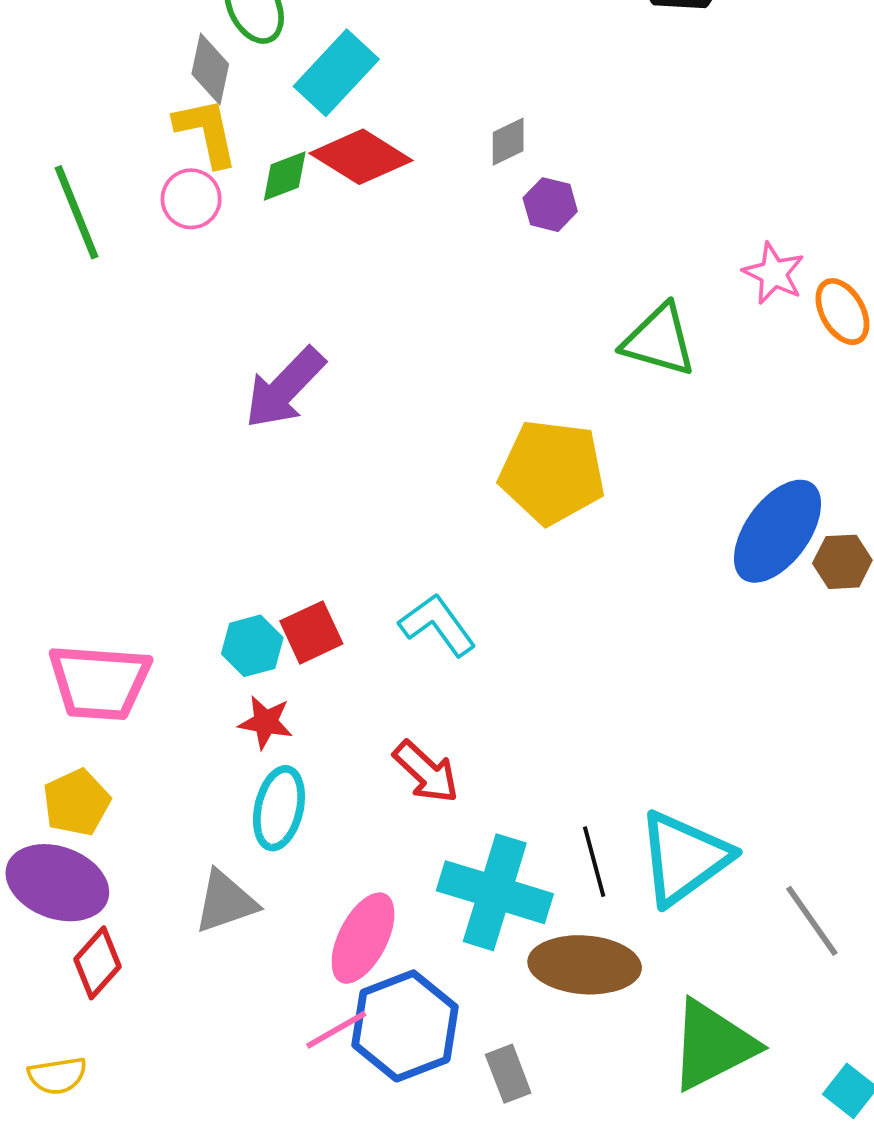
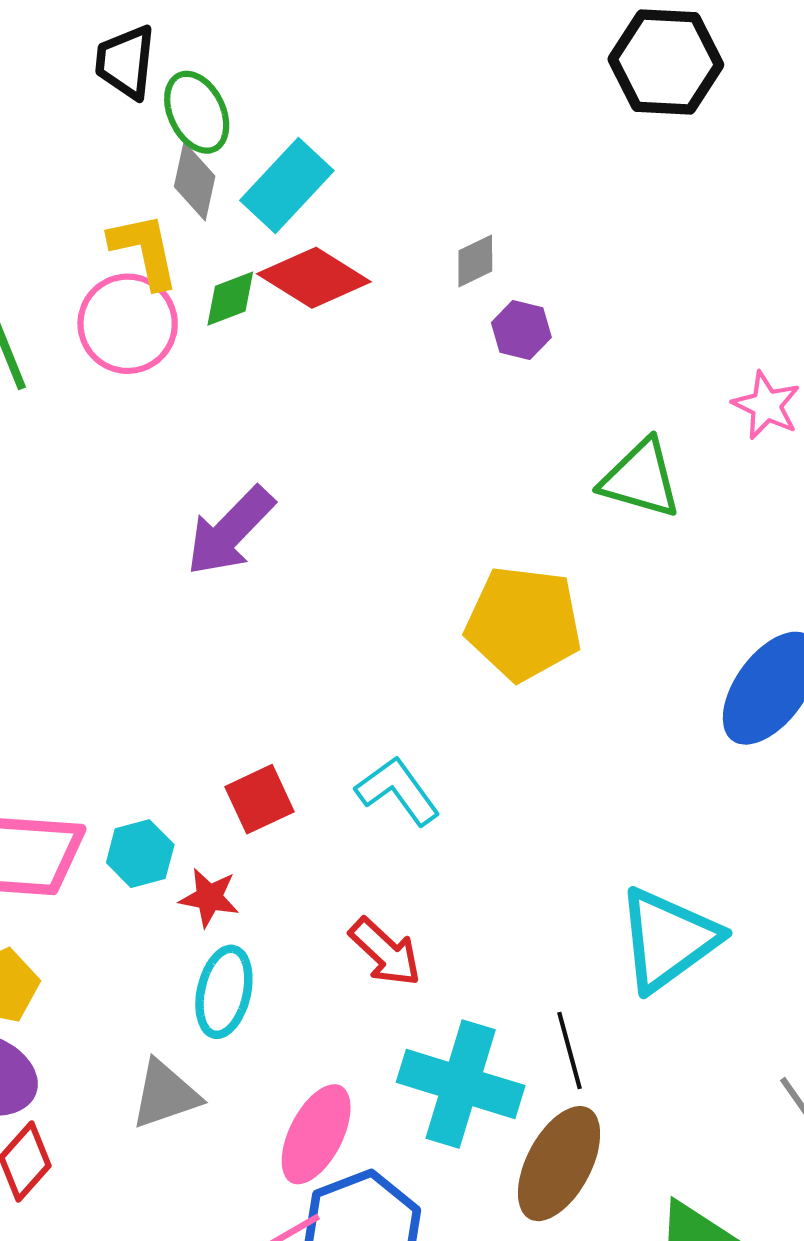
gray diamond: (210, 69) -> (195, 181), moved
pink circle: (191, 199) -> (128, 324), size x1.5
cyan hexagon: (252, 646) -> (140, 854), moved
cyan triangle: (684, 858) -> (668, 939), moved
brown ellipse: (585, 965) -> (559, 1164), turned -66

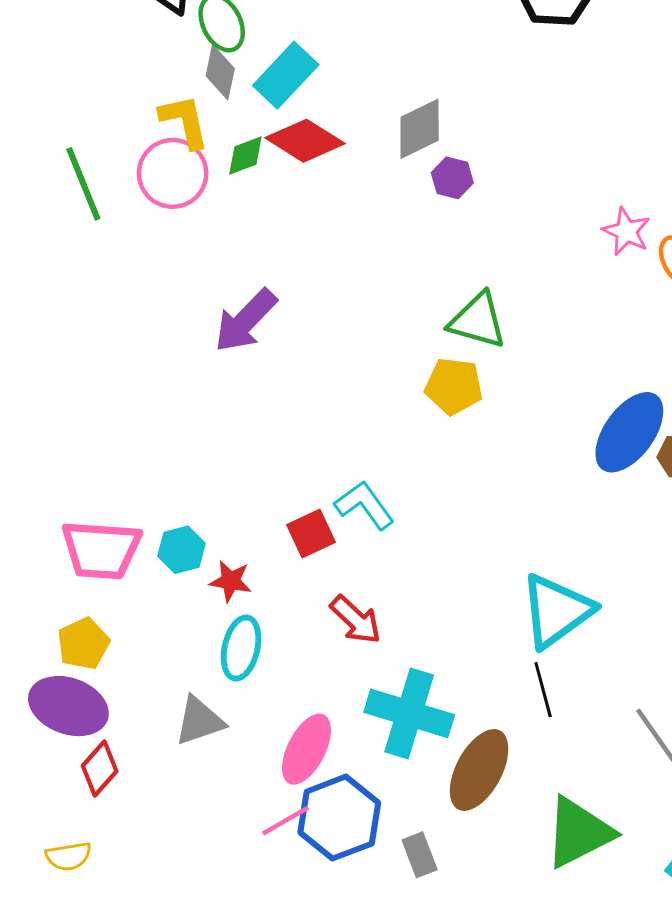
gray diamond: (475, 261) -> (420, 129), size x1.6
green triangle: (641, 479) -> (478, 321), moved
yellow pentagon: (523, 623) -> (454, 386), size x0.7
red square: (260, 799) -> (311, 533), moved
black line: (570, 1050) -> (543, 690), moved

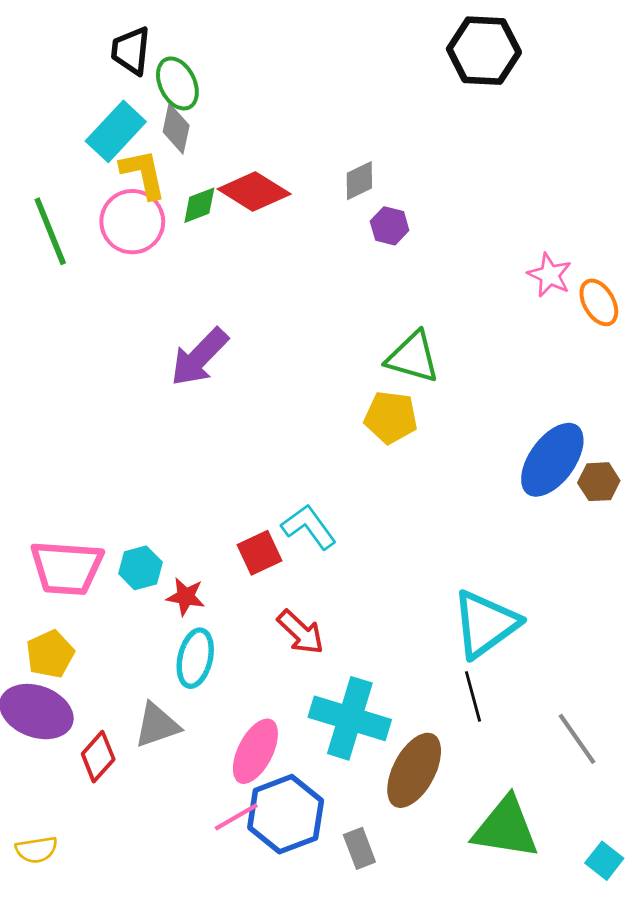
cyan rectangle: (286, 75) -> (116, 131), moved
gray diamond: (420, 129) -> (359, 181), size x0.7
red diamond: (100, 768) -> (98, 757), moved
green triangle: (579, 832) -> (506, 828), turned 36

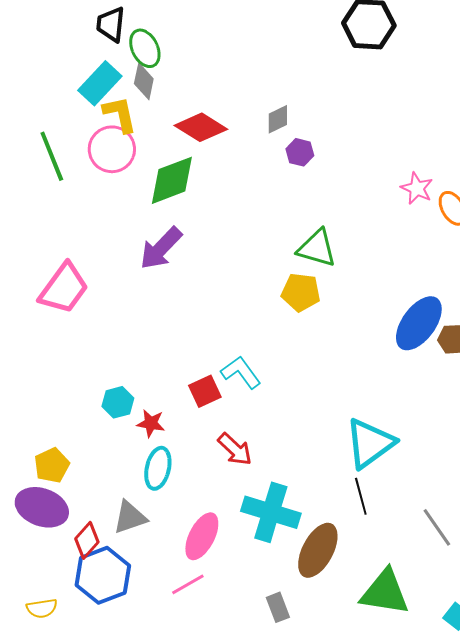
green diamond: (199, 205) -> (172, 180), moved, size x1.8
pink trapezoid: (67, 568) -> (64, 288), moved, turned -58
blue hexagon: (286, 814) -> (103, 575), moved

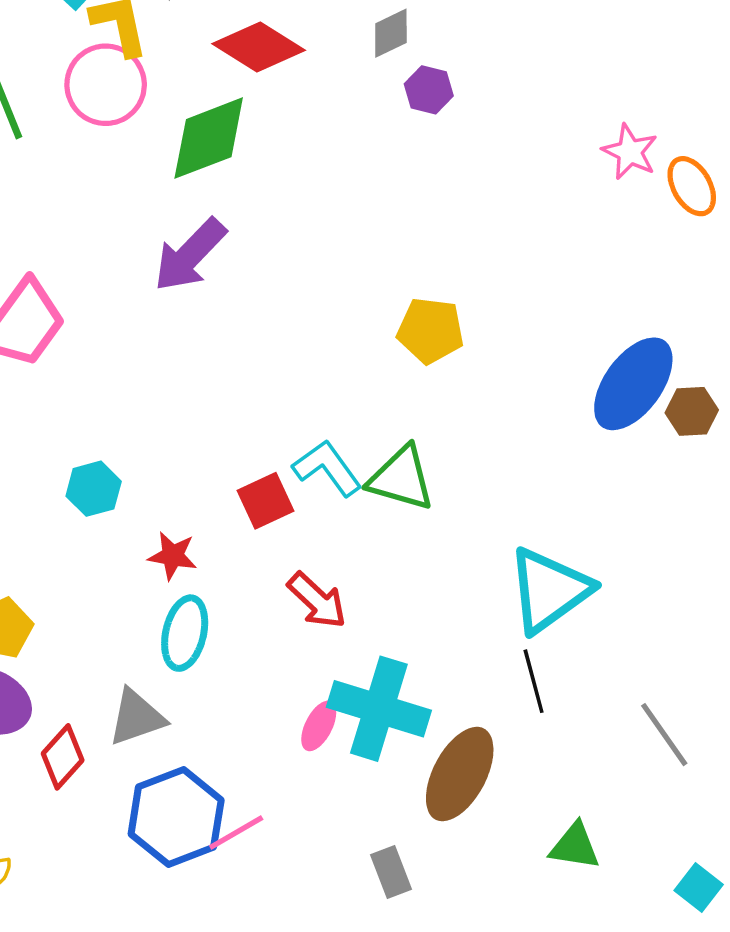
green triangle: (317, 248) -> (401, 478), moved
cyan hexagon: (118, 402) -> (94, 489), moved
pink ellipse: (202, 536) -> (319, 726), moved, size x0.6
blue hexagon: (103, 575) -> (176, 817), moved
green triangle: (385, 592) -> (575, 846), size x0.6

